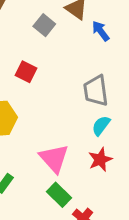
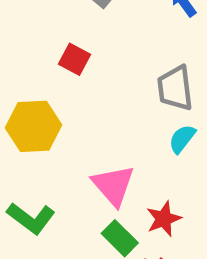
red star: (100, 160) -> (164, 219), moved

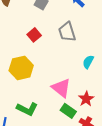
red square: (74, 59) -> (34, 35), turned 32
gray trapezoid: (175, 88) -> (67, 32), moved

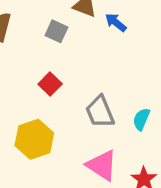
gray trapezoid: (67, 32) -> (100, 112), moved

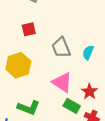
red square: (50, 84) -> (29, 29), turned 32

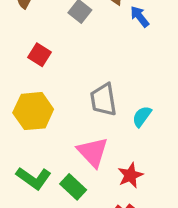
red square: (29, 29) -> (39, 55), moved, turned 32
green rectangle: (72, 106) -> (73, 187), moved

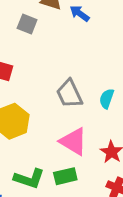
green rectangle: (73, 187) -> (65, 176), turned -40

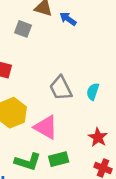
pink triangle: (73, 141) -> (46, 127), moved

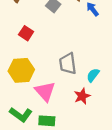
red star: (98, 137) -> (82, 96), moved

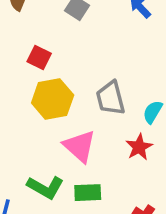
yellow hexagon: (21, 70) -> (53, 99), moved

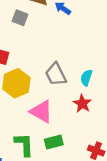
green L-shape: (45, 187) -> (24, 144), turned -110

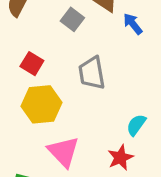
gray trapezoid: (56, 74) -> (92, 73), moved

